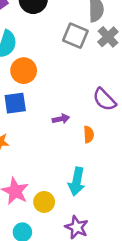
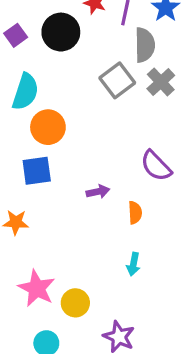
gray square: (75, 36) -> (117, 80), turned 30
cyan arrow: (77, 181) -> (133, 264), moved, size x0.6

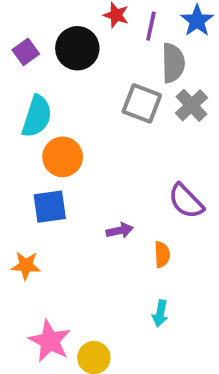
gray square: (117, 80) -> (142, 103), turned -32

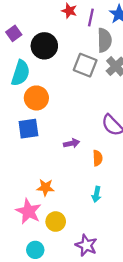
black circle: (77, 48) -> (44, 46), moved
orange star: (26, 266) -> (45, 188), moved

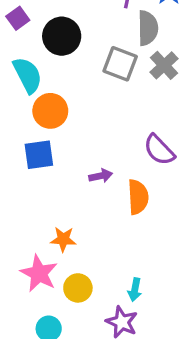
cyan semicircle: (21, 73) -> (28, 75), turned -45
orange semicircle: (98, 158) -> (138, 197), size x1.5
cyan arrow: (96, 194) -> (135, 290), moved

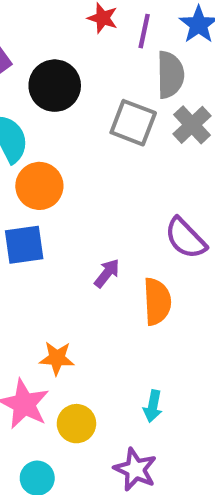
purple arrow: (101, 176) -> (107, 273), turned -40
cyan arrow: (135, 290) -> (153, 406), moved

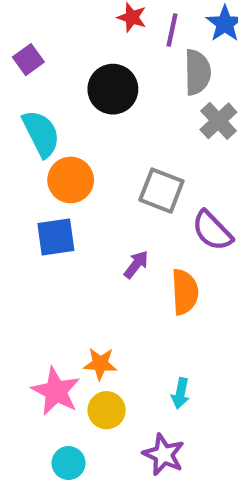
black circle: (55, 86) -> (113, 89), moved
gray square: (133, 123) -> (161, 191), moved
orange star: (57, 358) -> (100, 364), moved

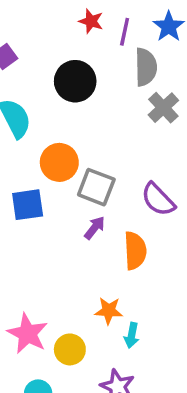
orange circle: (71, 180) -> (59, 162), moved
gray square: (161, 191) -> (96, 187), moved
orange star: (100, 364) -> (109, 311), moved

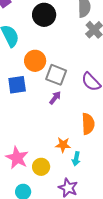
orange semicircle: (135, 251) -> (88, 124), moved

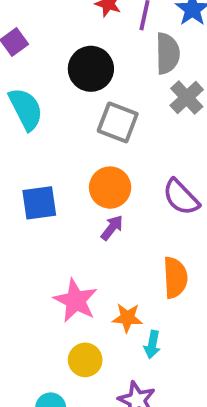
orange circle: (35, 61) -> (110, 188), moved
gray square: (56, 75) -> (118, 122), moved
pink star: (17, 158) -> (76, 301), moved

